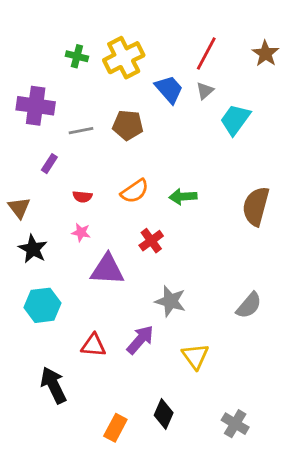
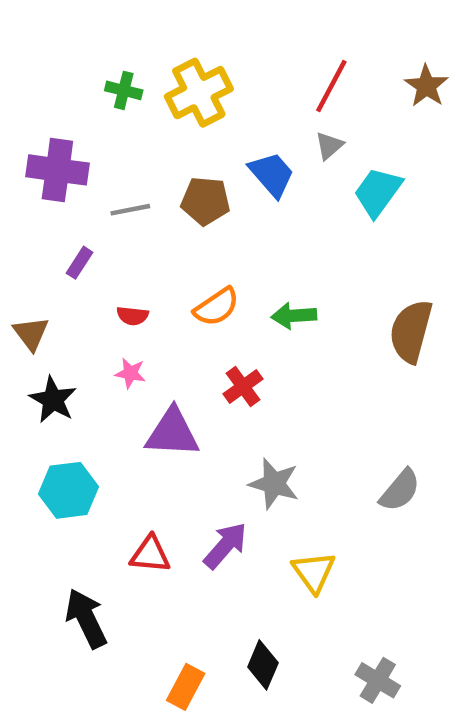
blue trapezoid: (169, 89) -> (272, 174), moved

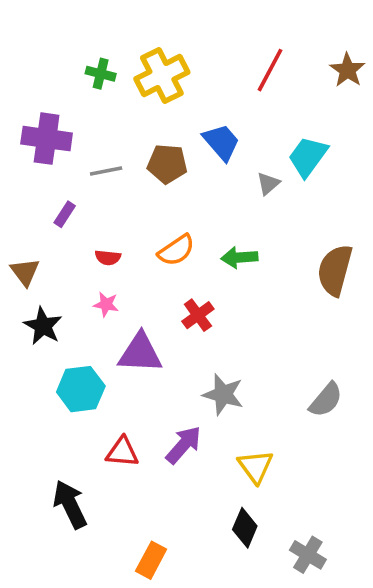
gray triangle: (329, 146) -> (268, 184), moved
cyan hexagon: (68, 490) -> (81, 389), moved
black diamond: (263, 665) -> (245, 528), moved

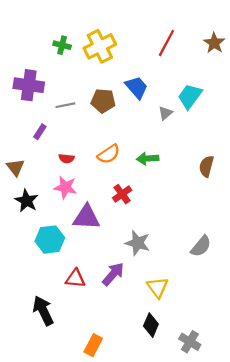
brown semicircle: (335, 270) -> (206, 166), size x0.7
pink star: (106, 304) -> (65, 187), size x1.5

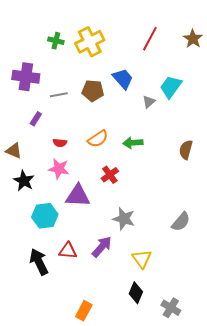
brown triangle: (15, 167) -> (14, 151), turned -30
black arrow: (43, 311) -> (39, 262), moved

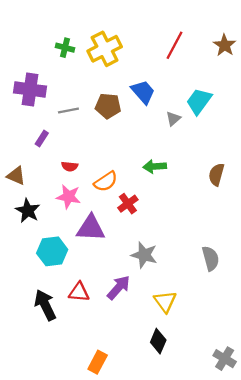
orange semicircle: (98, 139) -> (106, 182), moved
gray semicircle: (181, 222) -> (211, 258), turned -55
gray cross: (171, 308) -> (225, 359), moved

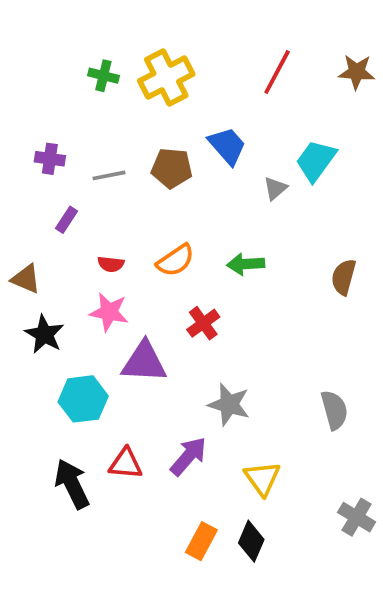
brown star: (225, 45) -> (357, 72), turned -30
purple cross: (30, 90) -> (50, 159), moved, size x0.6
orange semicircle: (106, 182) -> (176, 260), moved
gray cross: (225, 359) -> (357, 517), moved
orange rectangle: (98, 362) -> (201, 541), moved

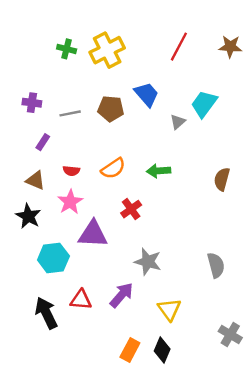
brown triangle: (26, 279) -> (35, 180), moved
pink star: (109, 312) -> (70, 202), turned 30

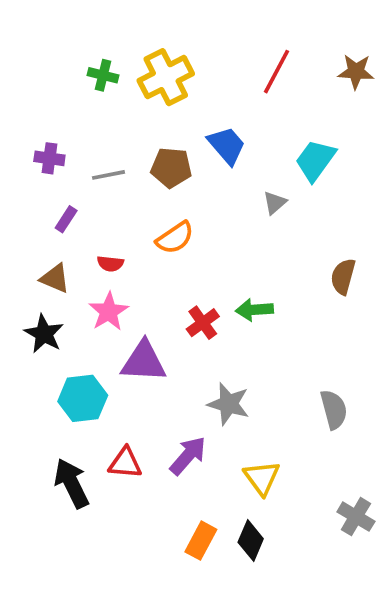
gray triangle: (178, 122) -> (275, 203), moved
orange semicircle: (113, 168) -> (175, 238), moved
green arrow: (159, 171) -> (254, 310), moved

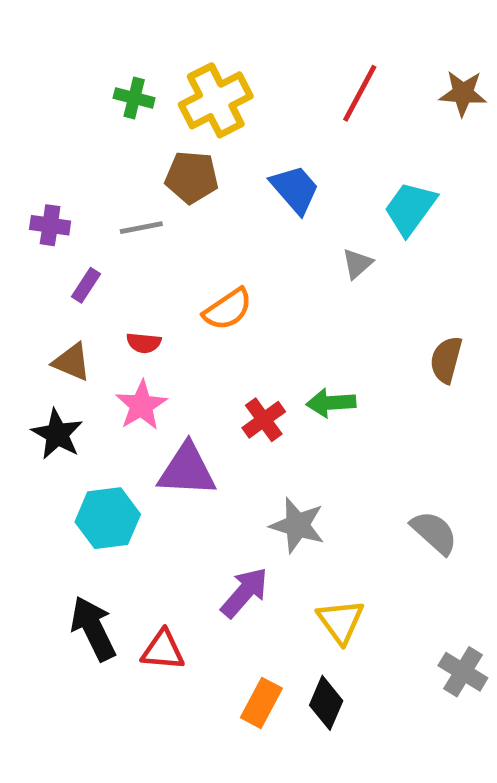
purple cross: (49, 158) -> (50, 225), moved
brown pentagon: (171, 168) -> (192, 177), moved
gray semicircle: (334, 409) -> (434, 533), turned -33
red triangle: (125, 463) -> (163, 650), moved

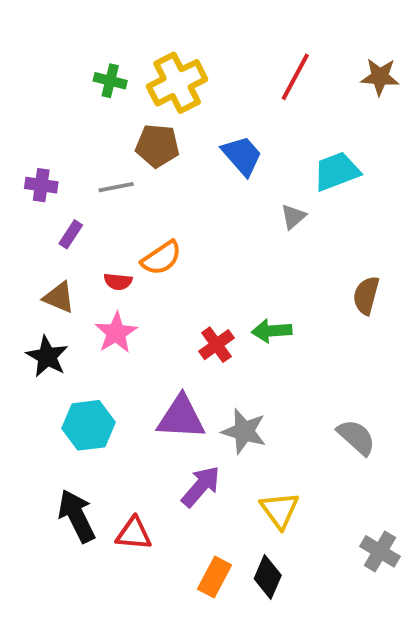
cyan trapezoid: (410, 208) -> (337, 171), turned 33
orange semicircle: (228, 309) -> (161, 258), moved
purple triangle: (187, 470) -> (181, 417), moved

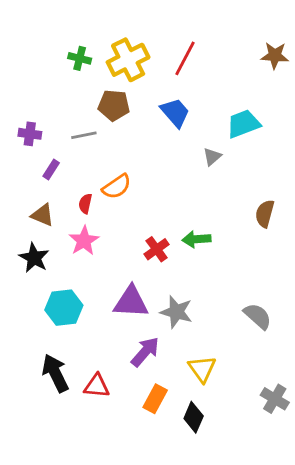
red line: (295, 77) -> (185, 58), moved
red semicircle: (118, 282) -> (85, 204), turned 96
orange rectangle: (215, 577) -> (155, 399), moved

